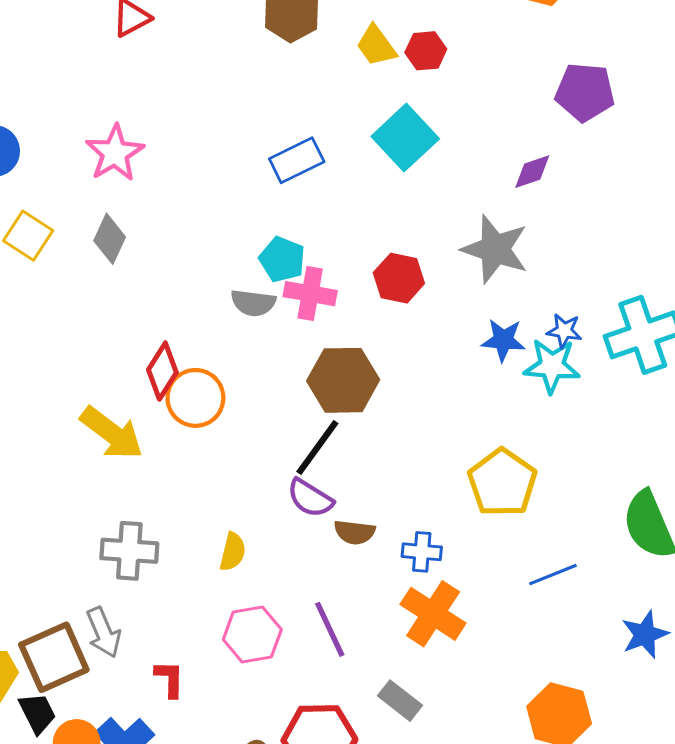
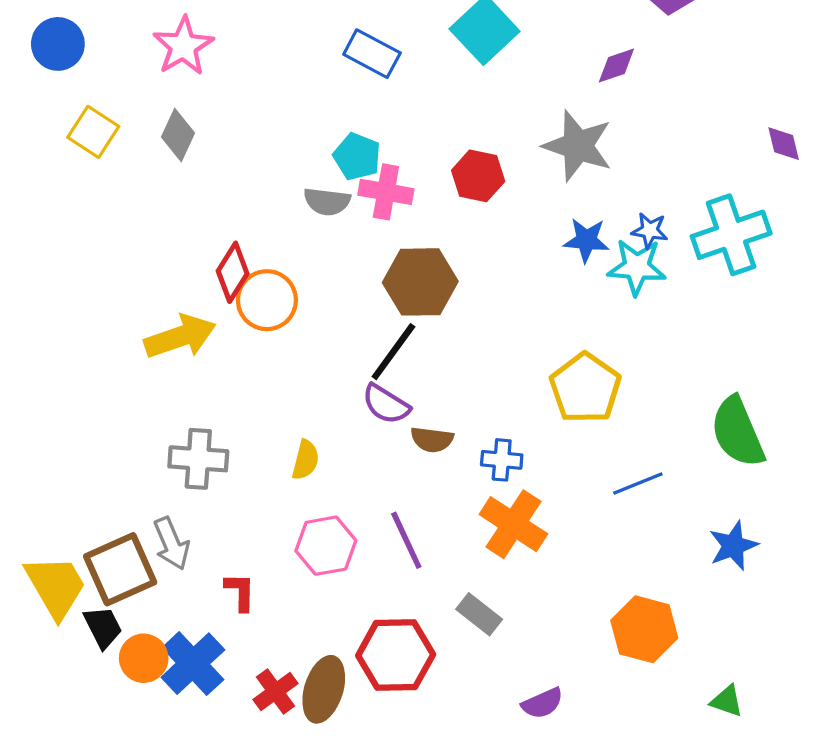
blue rectangle: (297, 160) -> (372, 54), turned 54
yellow arrow: (112, 433) -> (180, 337), turned -56

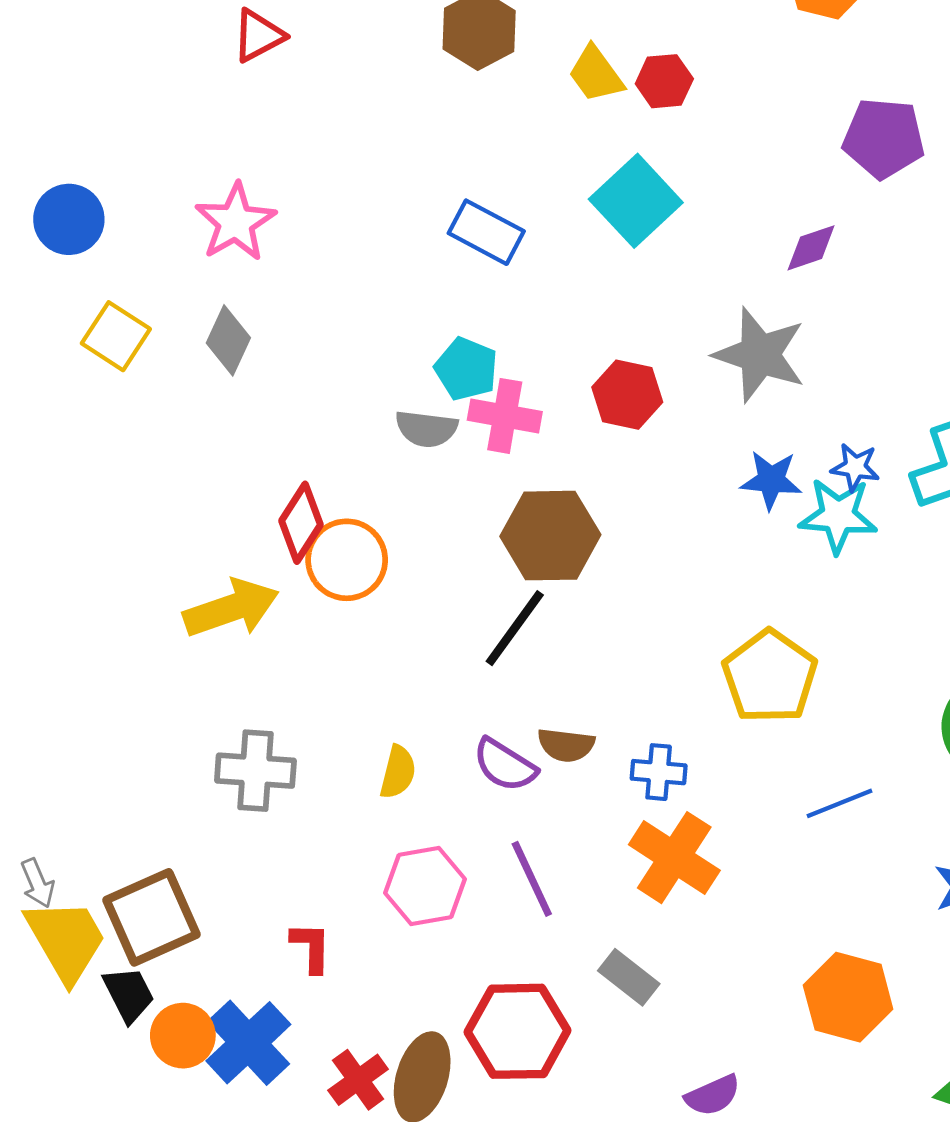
purple semicircle: (386, 404) -> (505, 765), moved
gray arrow: (172, 544) -> (38, 883), moved, size x0.7

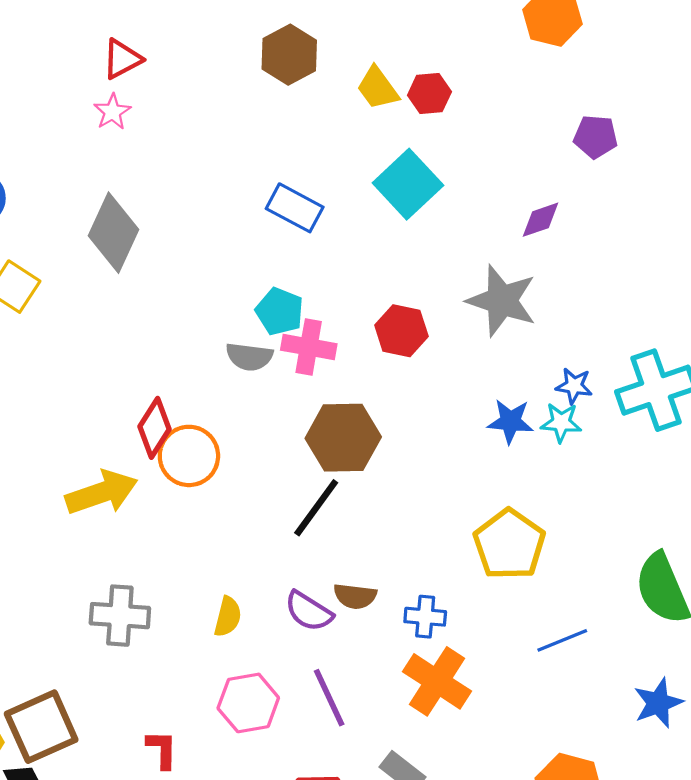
purple pentagon: (884, 138) -> (596, 137), size x0.7
pink star: (236, 222) -> (112, 112), moved, size x0.6
gray diamond: (228, 340) -> (113, 233), moved, size x1.5
blue star: (771, 480) -> (510, 421), moved
cyan star: (838, 516) -> (561, 422), size x0.7

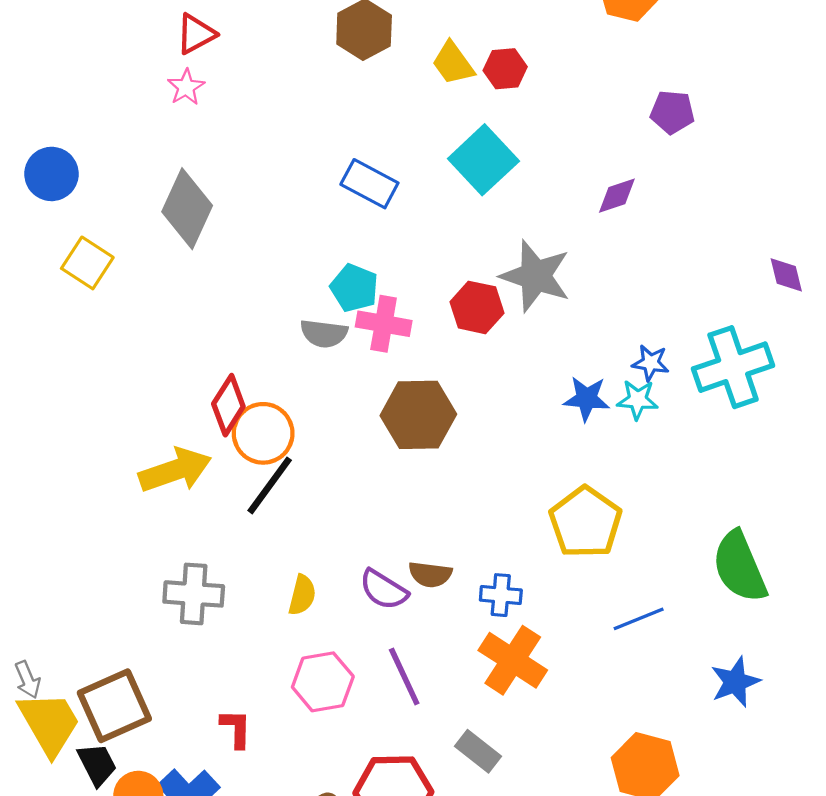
gray star: (502, 301) -> (536, 276), moved
black line: (316, 508) -> (270, 485), moved

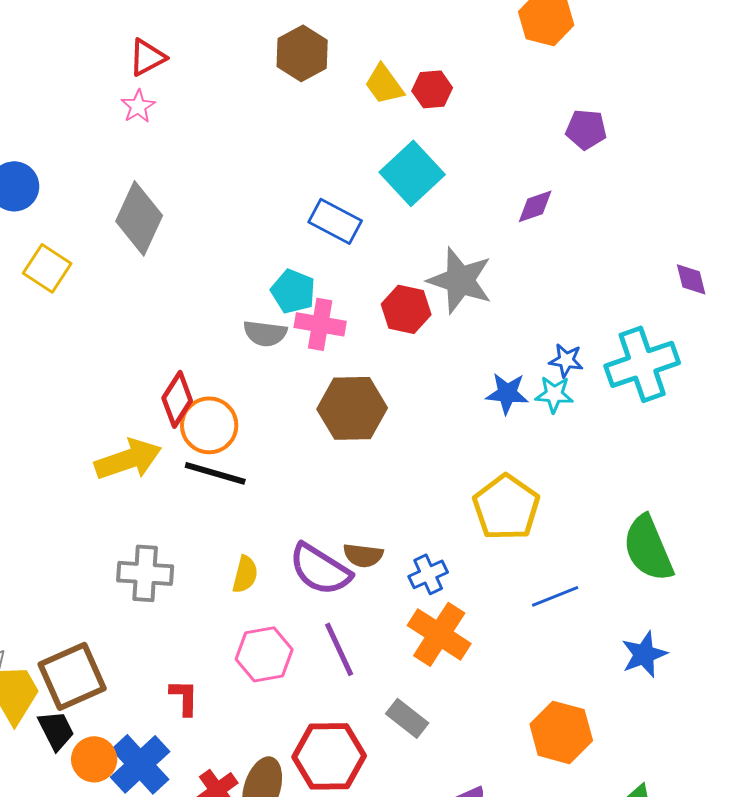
blue rectangle: (369, 184) -> (335, 221), moved
black line: (270, 485) -> (215, 473), turned 70
purple semicircle: (384, 590) -> (320, 569), size x1.4
blue cross: (501, 595) -> (428, 574), turned -30

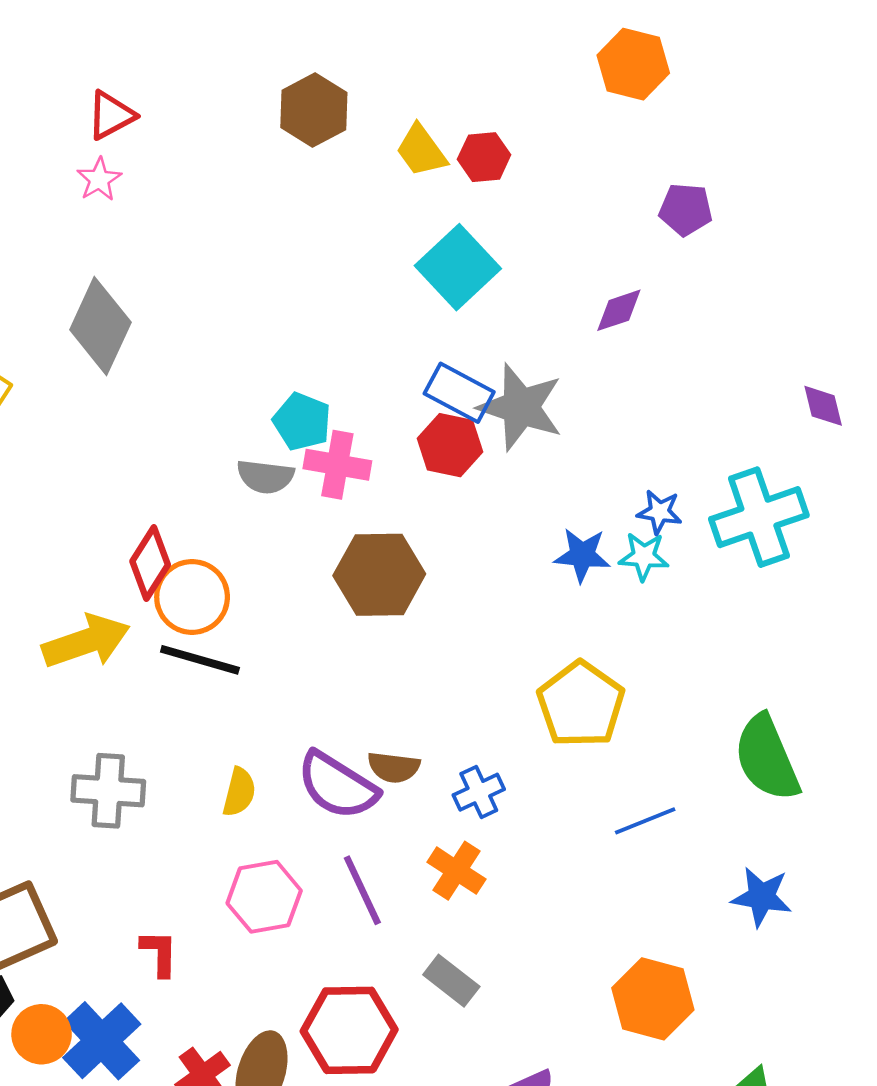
blue rectangle: (335, 221) -> (459, 393), moved
orange cross: (439, 634) -> (457, 871), moved, size x0.7
blue star: (644, 654) -> (762, 897), turned 30

